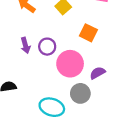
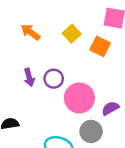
orange square: (88, 33) -> (100, 46), moved

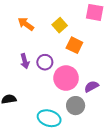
orange square: (100, 46) -> (74, 45), moved

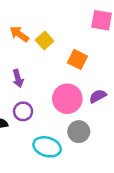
yellow square: (60, 25) -> (45, 40), moved
purple circle: (45, 62) -> (23, 111), moved
purple semicircle: (91, 86) -> (98, 96), moved

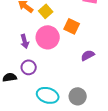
pink circle: (67, 99) -> (48, 37), moved
gray circle: (79, 132) -> (78, 96), moved

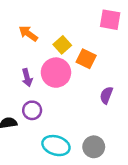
yellow square: (46, 11) -> (62, 45), moved
purple semicircle: (88, 55) -> (106, 95), turned -40

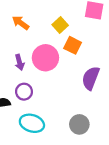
yellow square: (62, 45) -> (60, 25), moved
purple semicircle: (106, 95) -> (91, 78), size x1.5
cyan ellipse: (56, 146) -> (32, 123), moved

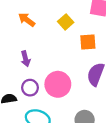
orange square: (73, 45) -> (88, 42), moved, turned -30
pink circle: (45, 58) -> (58, 84), moved

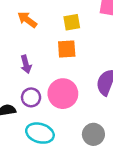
yellow square: (66, 22) -> (72, 22), turned 32
orange square: (88, 42) -> (67, 49), moved

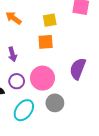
cyan ellipse: (40, 133) -> (24, 110), turned -70
gray circle: (93, 134) -> (55, 103), moved

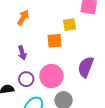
orange arrow: (14, 18) -> (23, 18), turned 84
yellow square: (50, 20) -> (70, 25), moved

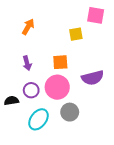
orange square: (54, 41) -> (60, 62), moved
purple semicircle: (86, 67) -> (93, 78), turned -125

